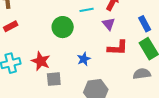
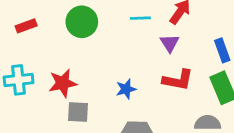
green circle: (63, 27) -> (82, 22), moved
red star: (41, 61) -> (63, 83), turned 30

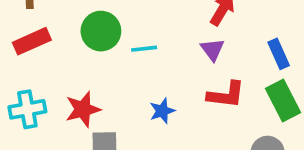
cyan line: (140, 18) -> (144, 49), moved
red rectangle: (26, 26) -> (32, 41), size x1.4

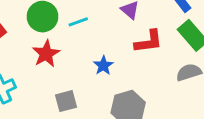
red star: (83, 109) -> (46, 54), moved

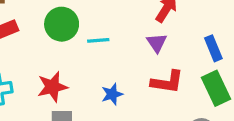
red star: (46, 54) -> (52, 87), moved

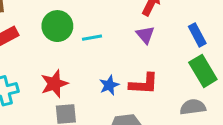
red L-shape: (167, 82) -> (144, 84), moved

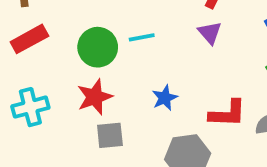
green circle: (57, 26) -> (98, 47), moved
red L-shape: (144, 84) -> (227, 113), moved

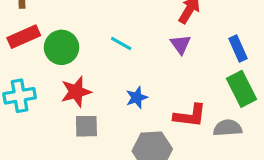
cyan line: (142, 37) -> (121, 43), turned 35
green circle: (98, 47) -> (61, 47), moved

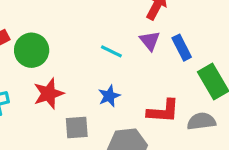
cyan line: (121, 43) -> (111, 51), moved
blue rectangle: (238, 48) -> (182, 48), moved
gray square: (86, 126) -> (77, 127), moved

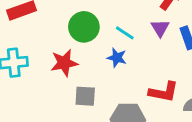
green circle: (32, 50) -> (84, 27), moved
blue star: (109, 96) -> (117, 58), moved, turned 30

